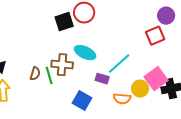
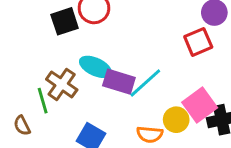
brown cross: (62, 65) -> (62, 84), turned 30
brown semicircle: (35, 74) -> (22, 126), moved, turned 136
purple rectangle: (102, 79) -> (119, 82), moved, size x1.5

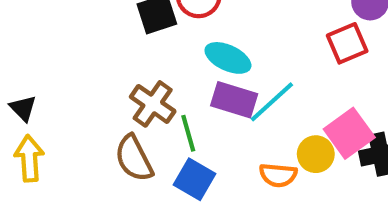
cyan ellipse: (95, 67) -> (228, 58), moved
green line: (43, 101) -> (188, 133), moved
brown semicircle: (22, 126) -> (134, 158), moved, size x1.6

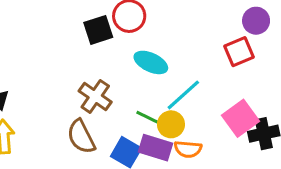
purple rectangle: (234, 100) -> (155, 148), moved
green line: (188, 133) -> (149, 118), moved, turned -48
yellow circle: (316, 154) -> (171, 124), moved

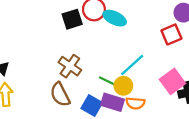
cyan ellipse: (151, 62) -> (115, 18), moved

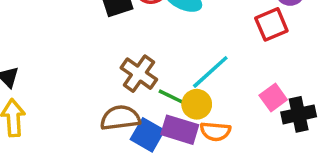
brown cross: (70, 66) -> (139, 74), moved
pink square: (172, 81) -> (273, 97), size x0.7
brown semicircle: (60, 94) -> (120, 118), moved, turned 110

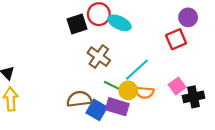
brown cross: (139, 74) -> (99, 57), moved
orange semicircle: (215, 131) -> (145, 93), moved

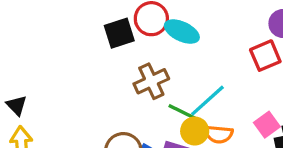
brown cross: (99, 57) -> (151, 81), turned 30
green line: (113, 86) -> (182, 112), moved

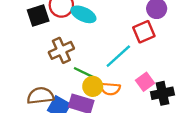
cyan line: (208, 101) -> (118, 56), moved

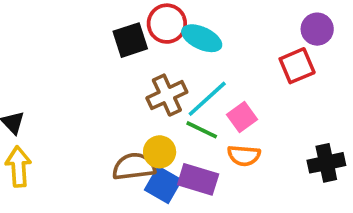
cyan line: (118, 56) -> (207, 99), moved
pink square: (145, 82) -> (242, 117), moved
yellow circle: (93, 86) -> (160, 152), moved

